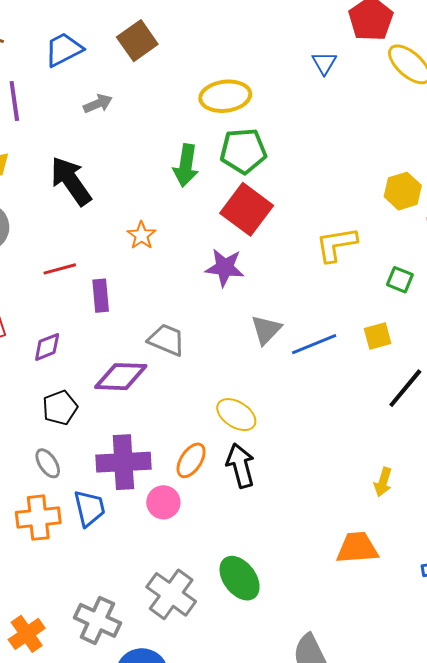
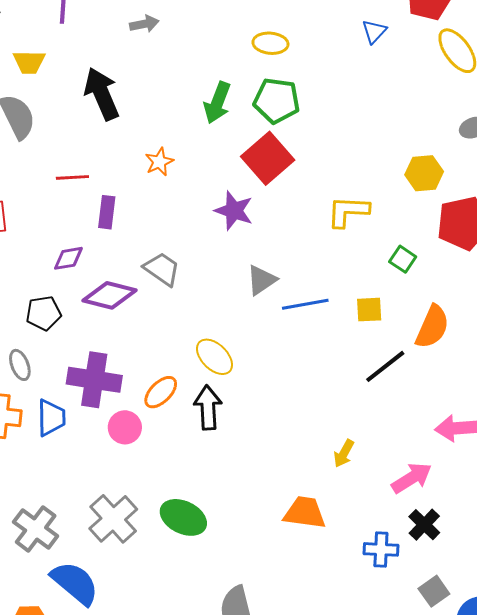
yellow ellipse: (225, 96) -> (270, 43), size x0.7
purple diamond: (47, 347) -> (68, 258), moved
green ellipse: (240, 578) -> (183, 517), turned -39

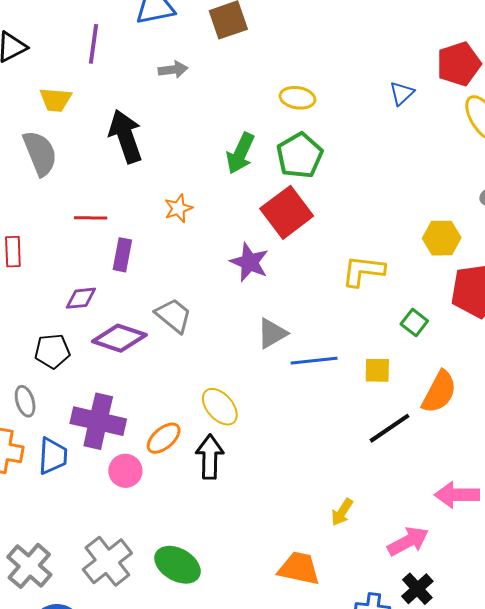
green pentagon: (277, 101) -> (300, 155), turned 30

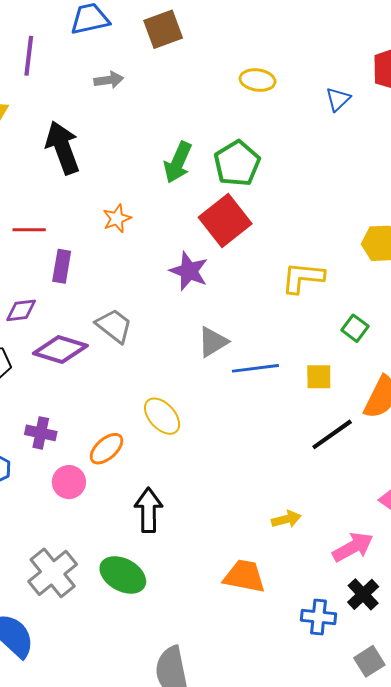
yellow ellipse: (297, 98) -> (258, 80), moved
purple cross: (98, 421) -> (41, 433), size x0.6
black arrow: (210, 457) -> (148, 510), moved
yellow arrow: (342, 512) -> (286, 519), turned -136

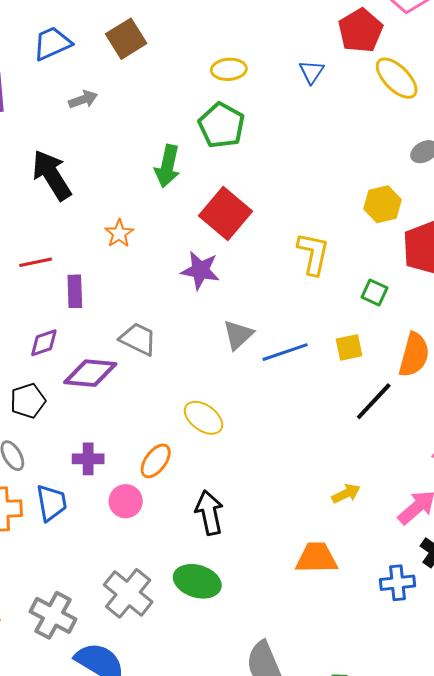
green pentagon: (237, 163) -> (222, 125), moved
yellow L-shape: (303, 278) -> (313, 254), turned 108

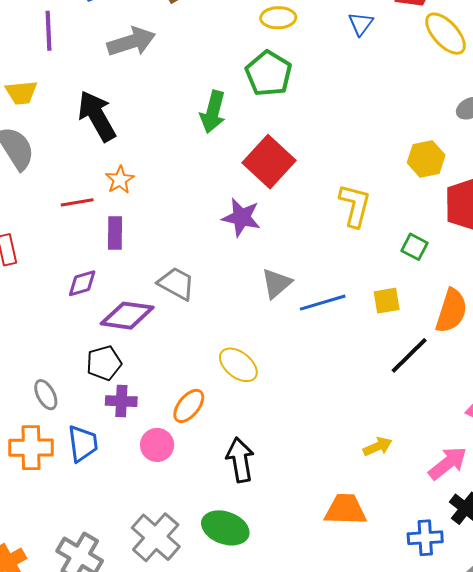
gray arrow: (83, 99) -> (131, 42), size x1.6
orange star: (119, 233) -> (120, 180), moved
black pentagon: (28, 401) -> (104, 363), moved

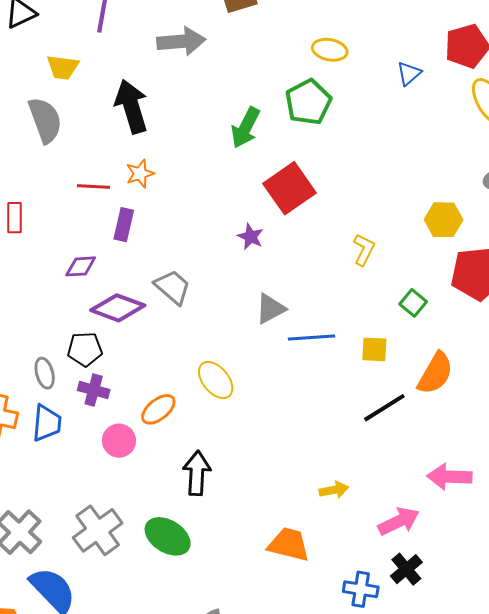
yellow L-shape: (355, 205) -> (364, 250), size x0.7
purple star: (241, 217) -> (250, 237), size x0.7
gray ellipse: (46, 395) -> (45, 373), moved

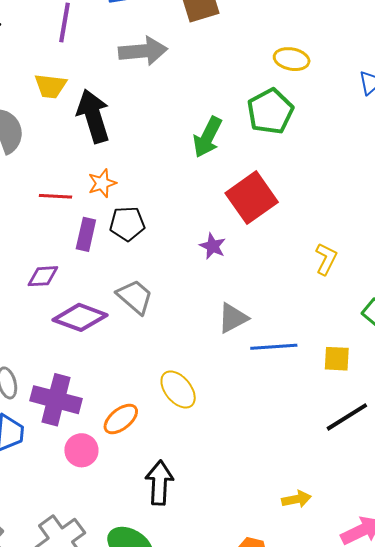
yellow trapezoid: (63, 67) -> (50, 86), moved
black pentagon: (85, 349) -> (127, 224), moved
purple cross: (94, 390) -> (56, 400), size x1.6

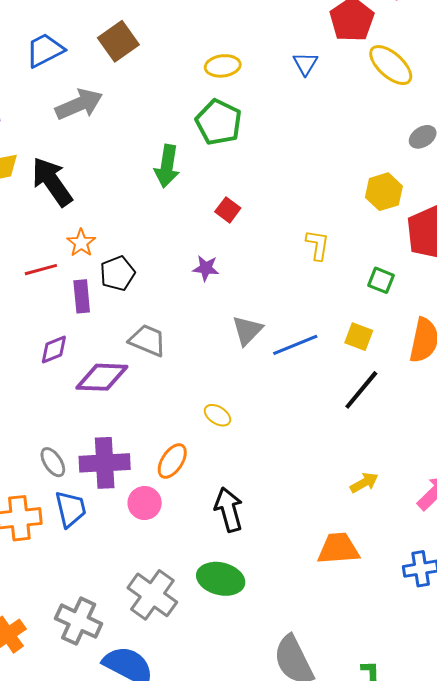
red square: (252, 198) -> (228, 210), size x0.5
yellow square: (337, 359) -> (359, 337), turned 36
yellow ellipse: (178, 389) -> (217, 415), size x0.7
black line: (347, 417) -> (361, 390), moved

